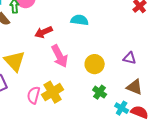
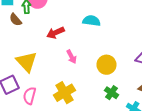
pink arrow: (60, 56) -> (72, 57), size x0.6
pink semicircle: (34, 95) -> (30, 96), moved

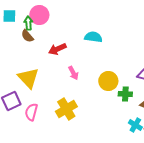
brown semicircle: (16, 20) -> (27, 36), moved
green cross: (112, 93) -> (125, 94), moved, turned -32

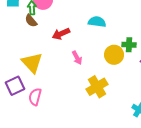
yellow circle: (108, 81) -> (114, 55), moved
green cross: (125, 94) -> (129, 45), moved
yellow cross: (66, 109) -> (97, 87), moved

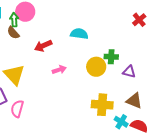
pink arrow: (77, 58) -> (59, 70), turned -80
yellow cross: (97, 87) -> (102, 105), moved, turned 35

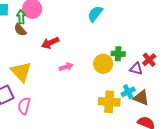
red cross: (139, 20) -> (149, 60), moved
cyan semicircle: (79, 34) -> (95, 14), moved, turned -60
cyan cross: (121, 122) -> (128, 92), moved, turned 32

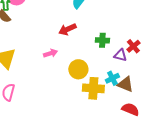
red arrow: (50, 43) -> (67, 29), moved
yellow circle: (103, 64) -> (78, 69), moved

